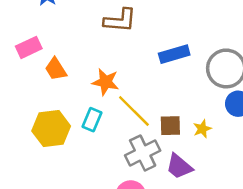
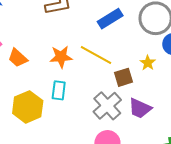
yellow line: (134, 111) -> (96, 55), moved
yellow star: (202, 129) -> (148, 63), moved

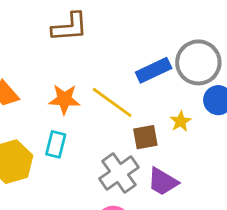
blue rectangle: (110, 19) -> (154, 70), moved

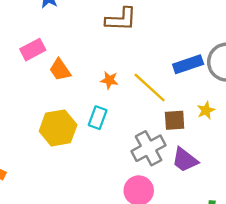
orange star: (64, 99) -> (109, 80), size x0.7

